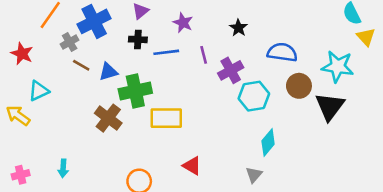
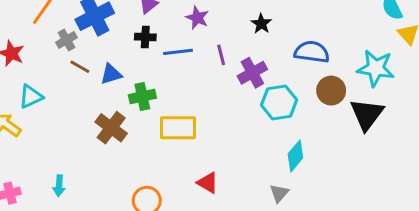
green cross: (135, 91) -> (142, 96), size x0.7

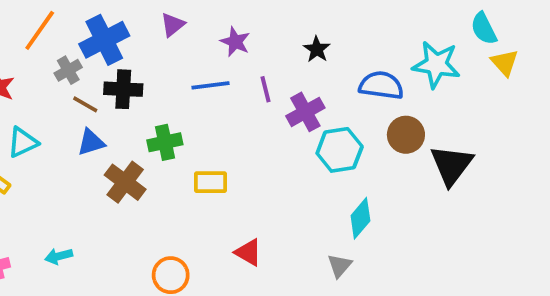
black cross: (145, 37) -> (123, 89), moved, size x1.4
cyan star: (376, 68) -> (436, 65), moved
blue triangle: (111, 74) -> (91, 142), moved
yellow rectangle: (178, 128) -> (211, 182), size x0.7
cyan arrow: (59, 186) -> (59, 256), turned 72

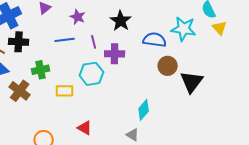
black star: (317, 49) -> (121, 21), size x1.5
purple cross: (305, 112) -> (115, 54), turned 30
cyan hexagon: (340, 150) -> (92, 74), moved
gray triangle: (340, 266) -> (133, 135), turned -40

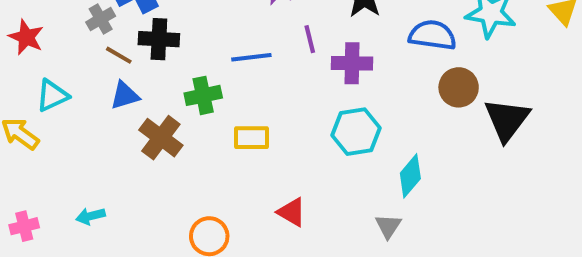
blue line: (65, 40) -> (251, 57), moved
cyan hexagon: (92, 74) -> (356, 132), moved
gray triangle: (133, 135) -> (388, 226), turned 32

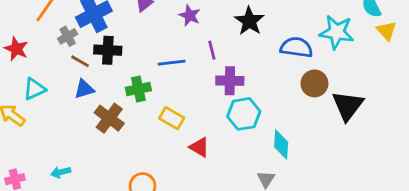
purple cross: (352, 63) -> (230, 81), moved
yellow rectangle: (251, 138) -> (172, 118), turned 30
cyan diamond: (410, 176) -> (281, 144), turned -36
red triangle: (292, 212) -> (199, 147), moved

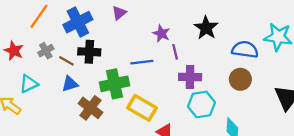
purple star: (190, 15) -> (161, 33), moved
gray cross: (68, 36) -> (46, 51), moved
brown circle: (314, 83) -> (240, 79), moved
green cross: (138, 89) -> (114, 84), size x1.4
yellow rectangle: (172, 118) -> (142, 108), size x1.4

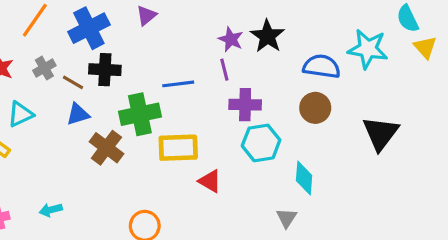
purple star: (161, 33) -> (231, 39), moved
yellow rectangle: (142, 108) -> (178, 148), turned -32

